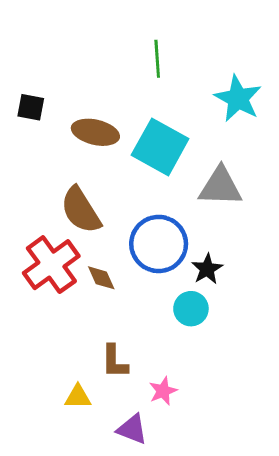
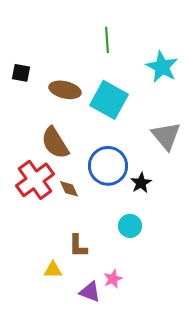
gray triangle: (220, 187) -> (166, 136), moved, turned 48
cyan circle: (191, 309) -> (130, 226), moved
pink star: (163, 391) -> (113, 279), moved

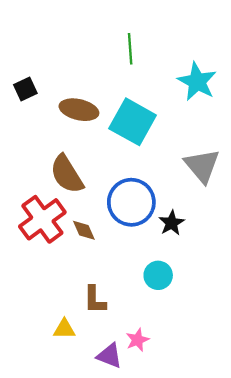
black square: (21, 73) -> (25, 89), turned -36

